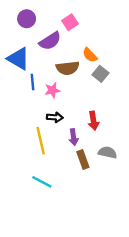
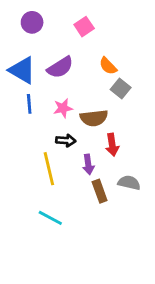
purple semicircle: (50, 41) -> (60, 67), moved
brown semicircle: (68, 68) -> (94, 118), moved
blue line: (32, 82) -> (29, 104), moved

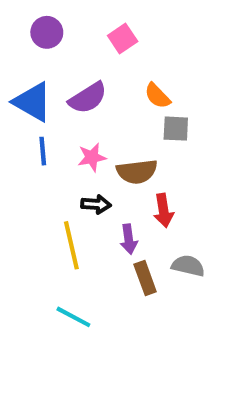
gray square: (121, 88) -> (176, 129), turned -36

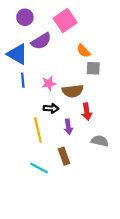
pink square: (123, 38) -> (65, 20), size x1.5
purple semicircle: (88, 98) -> (41, 41), moved
brown rectangle: (145, 278) -> (64, 156), moved

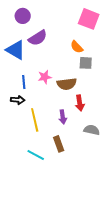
pink square: (65, 20) -> (89, 19), moved, turned -35
blue line: (23, 80) -> (24, 82), moved
black arrow: (51, 108) -> (18, 100), moved

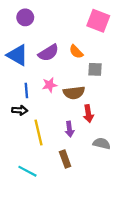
purple semicircle: (38, 38) -> (48, 53), moved
orange semicircle: (77, 47) -> (76, 52), moved
cyan line: (36, 155) -> (27, 171), moved

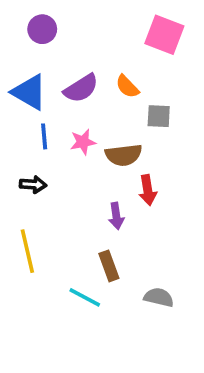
blue line: (26, 90) -> (44, 136), moved
yellow line: (39, 132) -> (27, 251), moved
gray semicircle: (102, 144) -> (159, 297), moved
cyan line: (27, 171) -> (85, 297), moved

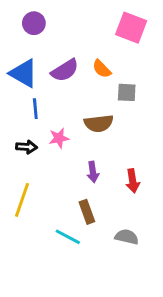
pink star: (83, 142) -> (59, 138), moved
red arrow: (148, 190) -> (133, 181), moved
yellow line: (27, 251) -> (22, 200), turned 32

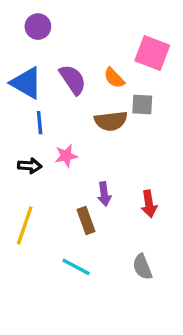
pink square: (131, 28) -> (152, 53), moved
purple semicircle: (65, 70) -> (73, 80), turned -92
brown semicircle: (99, 123) -> (111, 121), moved
brown rectangle: (87, 212) -> (86, 220), moved
gray semicircle: (127, 237) -> (142, 267), turned -125

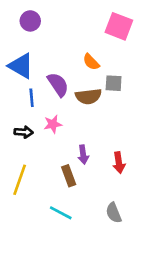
pink square: (152, 53) -> (119, 26), moved
purple semicircle: (73, 80) -> (58, 84), moved

